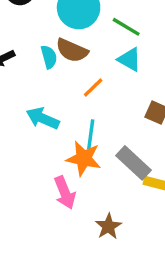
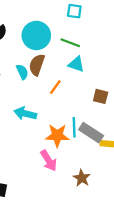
brown semicircle: (72, 50) -> (37, 65), turned 95
cyan line: (91, 134) -> (74, 127), moved

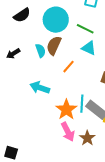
orange star: (57, 136) -> (66, 110), turned 30
pink arrow: (49, 161) -> (68, 132), moved
brown star: (82, 178) -> (87, 138), moved

